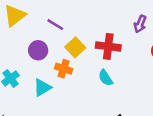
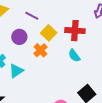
orange cross: (64, 69) -> (41, 50), turned 32
cyan triangle: (42, 88) -> (16, 71), moved

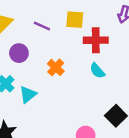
yellow square: (49, 33) -> (75, 20), moved, turned -35
purple circle: (19, 37) -> (19, 53), moved

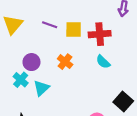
yellow square: (75, 20) -> (74, 30), moved
purple circle: (19, 53) -> (31, 62), moved

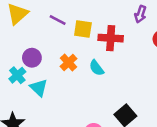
cyan semicircle: (103, 62) -> (96, 68), moved
cyan triangle: (41, 88) -> (39, 88), turned -42

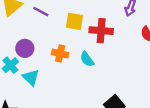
purple line: (58, 20) -> (41, 12), moved
orange cross: (69, 62) -> (60, 54), turned -35

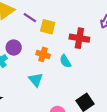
yellow square: (75, 21) -> (48, 27), moved
cyan triangle: (31, 77) -> (36, 80), moved

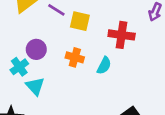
cyan semicircle: (65, 61) -> (104, 66), turned -120
cyan triangle: (36, 80) -> (35, 86), moved

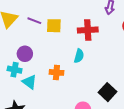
orange cross: (75, 57) -> (56, 72), moved
cyan cross: (19, 67) -> (15, 70), turned -32

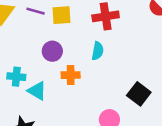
purple circle: (25, 54) -> (52, 51), moved

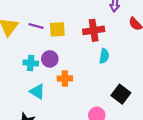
cyan semicircle: (98, 51) -> (104, 56), moved
cyan cross: (16, 77) -> (31, 63), moved

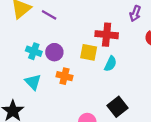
yellow square: (57, 29) -> (89, 52), moved

